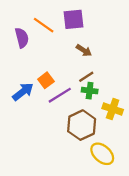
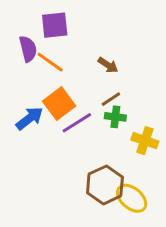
purple square: (74, 19) -> (55, 25), moved
orange line: (44, 25) -> (50, 62), moved
orange square: (46, 80) -> (59, 104), size x1.5
brown hexagon: (82, 125) -> (105, 185), moved

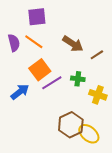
purple semicircle: (28, 49) -> (14, 43), moved
brown arrow: (108, 65) -> (73, 44), size x1.5
brown line: (111, 99) -> (97, 55), moved
blue arrow: (30, 118) -> (20, 92), moved

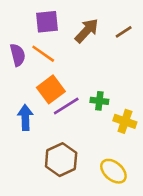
brown arrow: (73, 44) -> (87, 31), moved, turned -80
brown line: (97, 55) -> (124, 32), moved
blue arrow: (20, 92) -> (25, 118), turned -54
brown hexagon: (71, 125) -> (61, 160), moved

